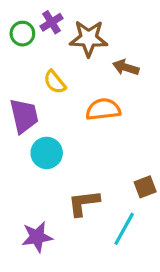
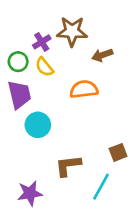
purple cross: (51, 22) -> (42, 42), moved
green circle: (22, 34) -> (18, 62), moved
brown arrow: (126, 67) -> (102, 55), turned -36

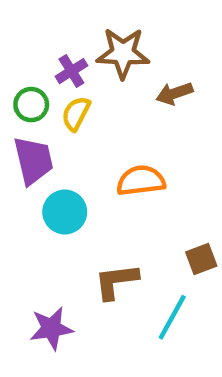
yellow semicircle: (44, 67) -> (76, 114), turned 66
orange semicircle: (84, 89) -> (141, 181), moved

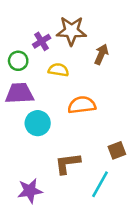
brown arrow: (174, 93) -> (101, 54), turned 132
yellow semicircle: (76, 114) -> (58, 70), moved, turned 72
purple trapezoid: (33, 161) -> (19, 93), turned -80

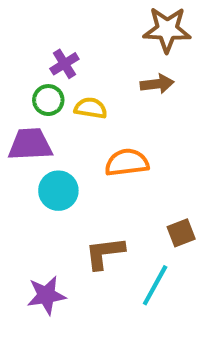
brown star: (71, 31) -> (167, 30), moved
brown arrow: (101, 54) -> (157, 84), turned 60
green circle: (18, 61) -> (48, 100), moved

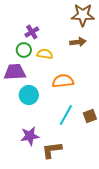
brown L-shape: (105, 253) -> (52, 150), moved
cyan line: (155, 285) -> (66, 115), moved
purple star: (46, 295) -> (30, 136), moved

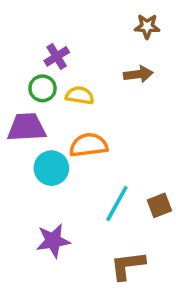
brown star: (83, 15) -> (147, 26), size x0.6
orange semicircle: (63, 81) -> (89, 145), moved
brown L-shape: (52, 150) -> (128, 266), moved

